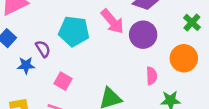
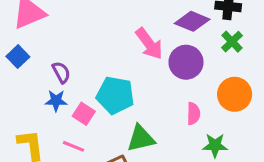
green cross: (192, 22) -> (232, 42), moved
cyan pentagon: (74, 31) -> (115, 95), moved
blue star: (26, 65) -> (56, 101), moved

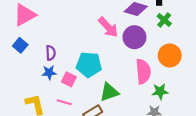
purple semicircle: (61, 72) -> (51, 53), turned 32
pink semicircle: (193, 114) -> (143, 71), size x1.6

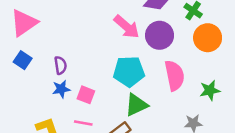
orange circle: (170, 55) -> (208, 38), moved
cyan pentagon: (89, 65) -> (129, 71), moved
green star: (160, 91) -> (210, 90), moved

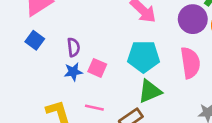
purple circle: (160, 35) -> (193, 19), moved
pink square: (86, 95) -> (97, 68), moved

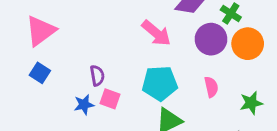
purple semicircle: (73, 47) -> (97, 76), moved
pink semicircle: (190, 63) -> (211, 87), size x0.6

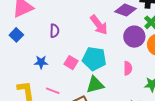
purple semicircle: (97, 76) -> (55, 31), moved
pink square: (110, 99) -> (71, 63), moved

